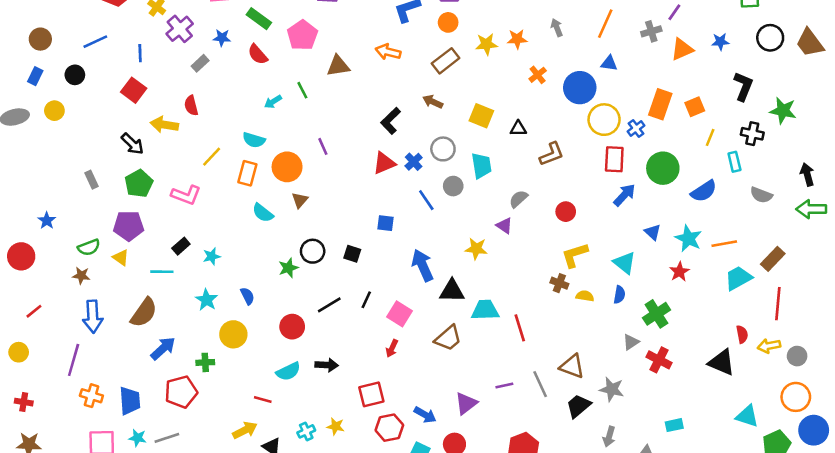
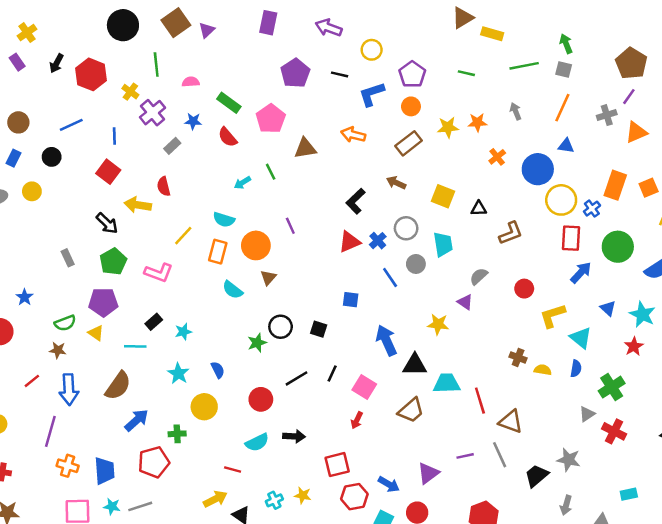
yellow L-shape: (575, 255) -> (553, 316), moved
red line: (34, 311) -> (32, 381), moved
brown triangle: (572, 366) -> (511, 421), moved

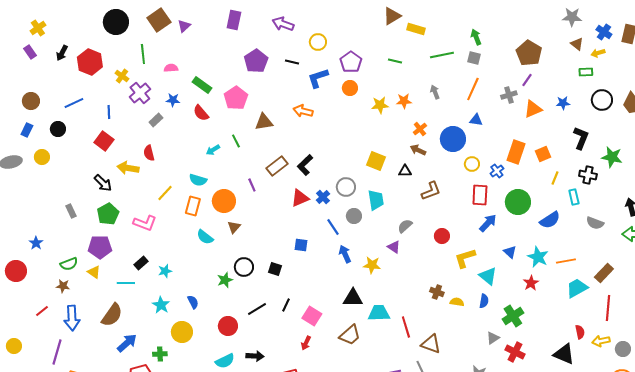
brown rectangle: (409, 143) -> (277, 166), moved
brown arrow: (396, 183) -> (418, 150), moved
yellow circle: (561, 200) -> (472, 164), size x0.6
blue arrow: (386, 340) -> (345, 254), moved, size x0.7

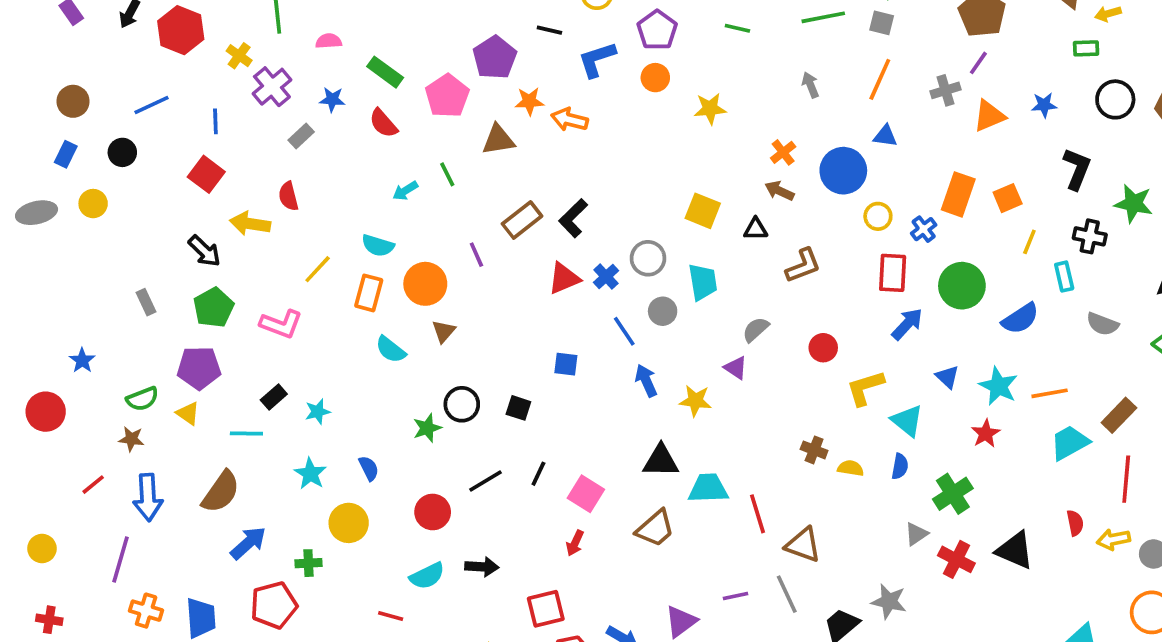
purple pentagon: (256, 61) -> (495, 57), moved
orange star: (404, 101) -> (529, 101), moved
black triangle: (564, 354) -> (1015, 550), moved

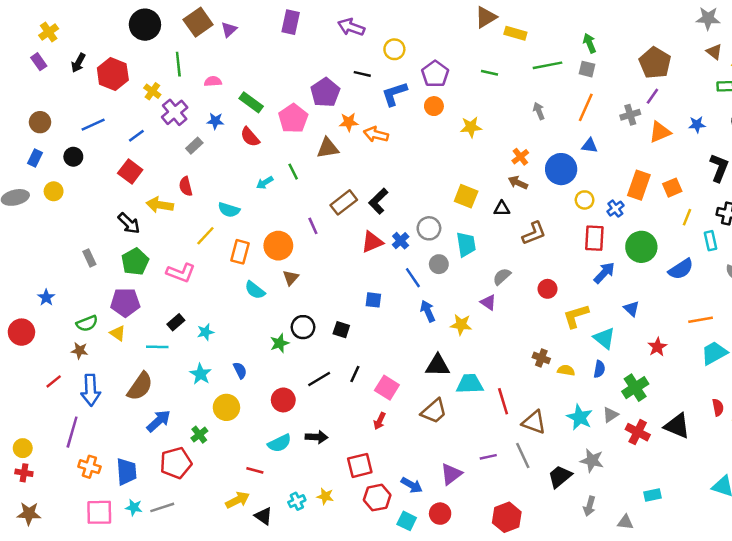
blue line: (215, 121) -> (136, 136), turned 56
cyan semicircle: (378, 246) -> (229, 210), moved
cyan star: (998, 386) -> (580, 417), moved
yellow circle: (42, 549) -> (23, 448), moved
green cross: (308, 563) -> (199, 435), turned -35

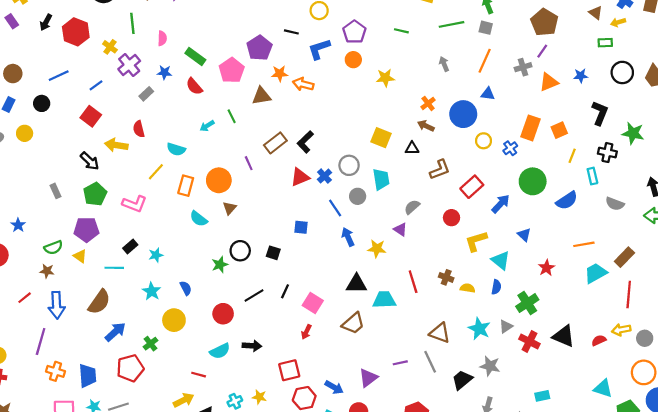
pink semicircle: (213, 81) -> (162, 38), turned 96
red rectangle: (594, 238) -> (472, 187), moved, turned 45
red line: (503, 401) -> (413, 282), moved
red semicircle: (718, 407) -> (599, 340), moved, turned -104

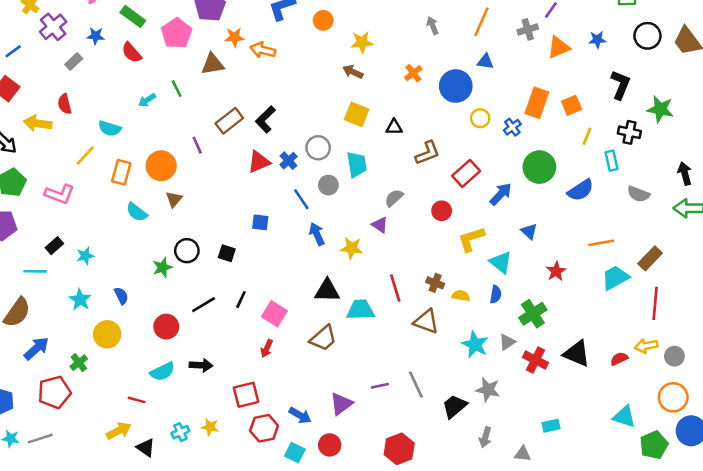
brown arrow: (426, 126) -> (353, 72), moved
brown triangle: (440, 333) -> (426, 321), moved

